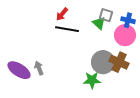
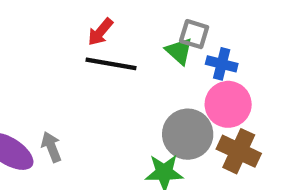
blue cross: (128, 20) -> (222, 64), moved
pink circle: (125, 35) -> (228, 104), moved
brown cross: (119, 62) -> (239, 151), moved

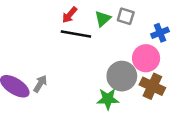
green triangle: (179, 51) -> (103, 19), moved, turned 36
blue cross: (222, 64) -> (160, 33), moved, turned -36
gray arrow: (51, 147) -> (40, 84), turned 54

